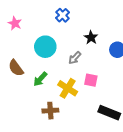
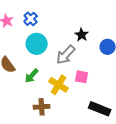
blue cross: (63, 15) -> (31, 19), moved
gray arrow: (75, 58) -> (66, 55), size x1.5

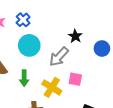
green arrow: (32, 76) -> (24, 78), turned -42

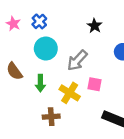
black star: (75, 36) -> (94, 26), moved

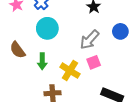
gray arrow: (77, 60) -> (90, 40), moved
pink square: (94, 84) -> (94, 62), turned -32

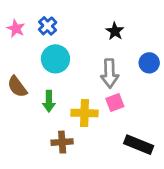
gray arrow: (90, 40) -> (110, 73), turned -45
yellow cross: (70, 71) -> (85, 113), turned -30

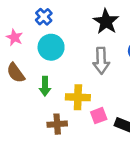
pink star: (16, 29) -> (14, 37), moved
black star: (115, 31) -> (106, 22), size x1.5
pink square: (115, 102) -> (99, 116), moved

